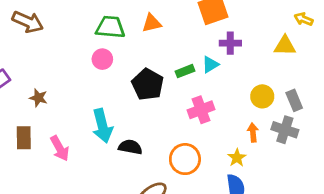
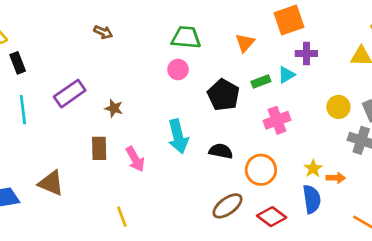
brown arrow: (28, 22) -> (103, 32), size x0.6
orange triangle: (152, 23) -> (245, 43), moved, turned -36
orange arrow: (253, 132) -> (336, 178), moved, turned 96
black semicircle: (130, 147) -> (221, 151), moved

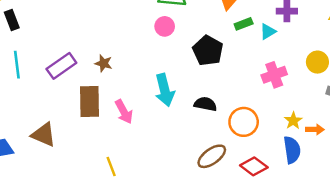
green rectangle: (261, 82) -> (244, 24), moved
purple rectangle: (70, 94) -> (61, 66), moved
pink cross: (277, 120) -> (274, 75), moved
brown rectangle: (99, 148) -> (89, 102), size x1.4

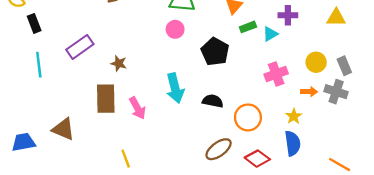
purple rectangle: (61, 66) -> (80, 47), moved
orange arrow: (315, 130) -> (309, 92), moved

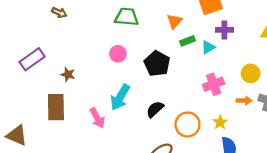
pink circle: (175, 29) -> (118, 54), moved
cyan arrow: (175, 88) -> (120, 97), turned 44
black semicircle: (213, 101) -> (155, 109), turned -54
pink arrow: (137, 108) -> (97, 118), moved
yellow star: (294, 116) -> (220, 122), moved

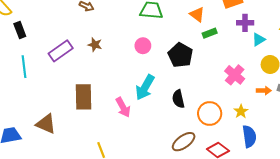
orange triangle: (174, 21) -> (197, 14), turned -35
cyan triangle: (208, 47) -> (259, 39), moved
brown star: (68, 74) -> (95, 45), moved
pink cross: (214, 84) -> (235, 75), turned -30
black semicircle: (155, 109) -> (178, 99), turned -60

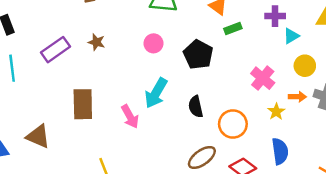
yellow star: (241, 111) -> (276, 112), moved

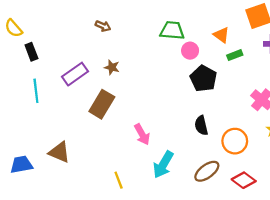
pink circle: (153, 43) -> (190, 51), moved
cyan arrow: (156, 93) -> (163, 165), moved
brown rectangle: (83, 104) -> (102, 104), moved, turned 32

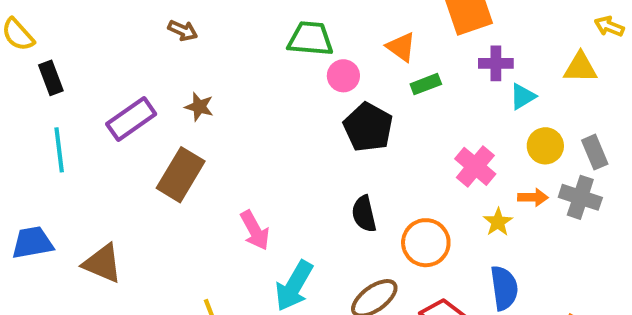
blue trapezoid: (21, 165) -> (32, 243), moved

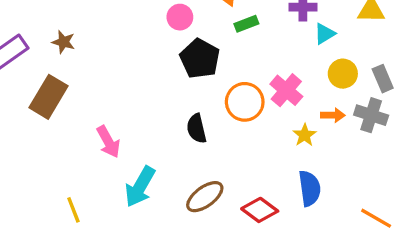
orange circle: (426, 243) -> (245, 102), moved

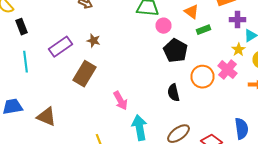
yellow star: (305, 135) -> (238, 50), moved
cyan arrow: (140, 187) -> (140, 128), turned 140

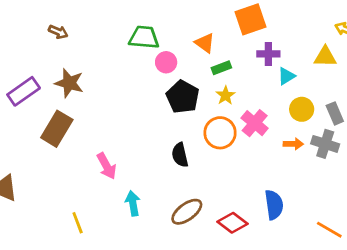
brown star: (94, 41) -> (69, 83), size x1.5
yellow star: (238, 50) -> (226, 95), moved
cyan arrow: (140, 128) -> (133, 203), size x0.7

